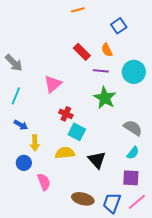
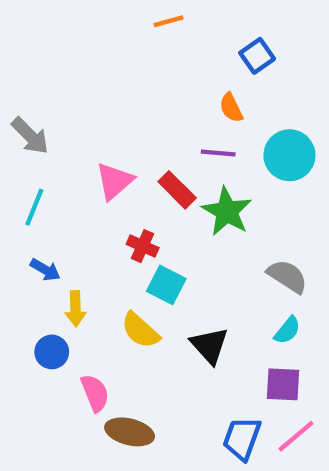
red rectangle: (82, 52) -> (177, 190), moved
yellow semicircle: (65, 153) -> (140, 330), turned -132
brown ellipse: (83, 199) -> (130, 432), moved

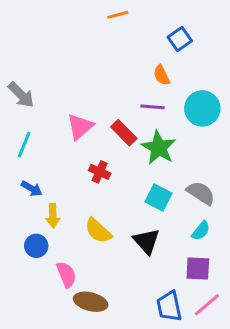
cyan square: (166, 285) -> (159, 198), moved
blue trapezoid: (242, 438) -> (169, 306), turned -32

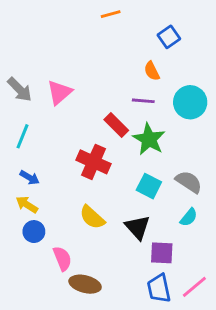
pink triangle: (80, 127) -> (59, 92), moved
red cross: (100, 172) -> (94, 162), size x1.6
yellow arrow: (53, 216) -> (27, 205), moved, turned 125
purple square: (198, 269) -> (162, 253), moved

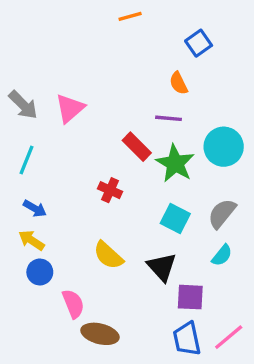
cyan circle: (190, 102) -> (224, 147), moved
red cross: (94, 162) -> (110, 190), size x0.6
gray semicircle: (189, 182) -> (222, 214), turned -84

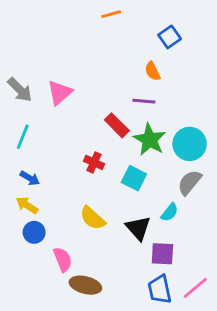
cyan circle: (224, 147) -> (190, 144), moved
cyan square: (175, 219) -> (134, 178), moved
cyan semicircle: (222, 255) -> (170, 212), moved

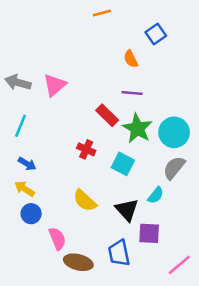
orange semicircle: (152, 71) -> (131, 59), moved
gray arrow: (20, 90) -> (18, 82), turned 150
blue trapezoid: (160, 289) -> (119, 253), moved

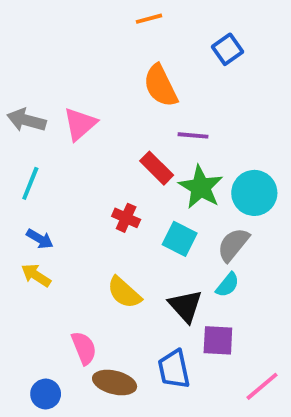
orange semicircle: (131, 59) -> (160, 86), moved, size x1.6
gray semicircle: (174, 168) -> (233, 245), moved
blue circle: (31, 214) -> (46, 394), moved

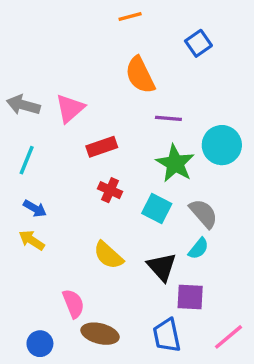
red rectangle: (157, 168) -> (102, 147), moved, turned -64
cyan circle: (254, 193) -> (222, 145), moved
gray semicircle: (233, 245) -> (203, 213), turned 100
blue trapezoid: (174, 369) -> (167, 335), moved

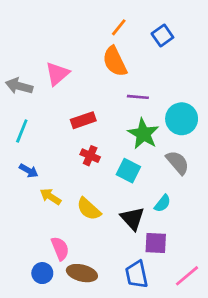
orange line: (130, 17) -> (119, 27), moved, turned -36
pink triangle: (70, 108) -> (57, 74), moved
gray semicircle: (203, 213) -> (177, 162), moved
yellow arrow: (32, 240) -> (51, 197), moved
blue circle: (40, 344) -> (42, 273), moved

